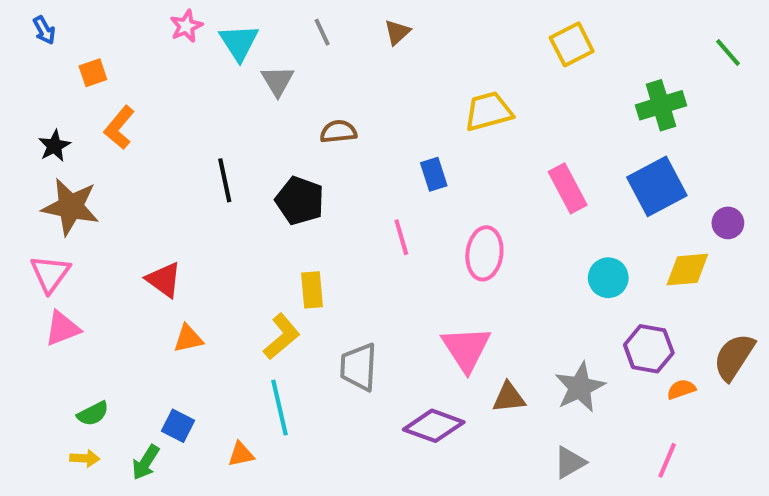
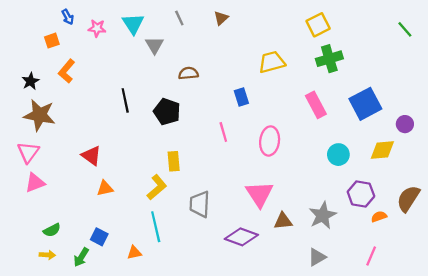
pink star: (186, 26) -> (97, 28), moved, turned 30
blue arrow: (44, 30) -> (68, 17), moved
green cross: (661, 105) -> (329, 59), moved

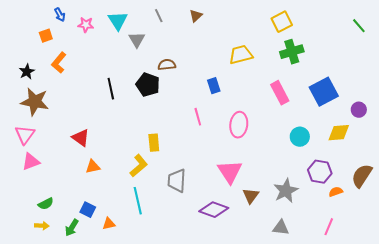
black pentagon: (167, 112) -> (148, 85), moved
brown triangle: (283, 221) -> (251, 196), turned -48
orange triangle: (134, 253) -> (109, 224), moved
gray triangle: (317, 257) -> (281, 228), turned 36

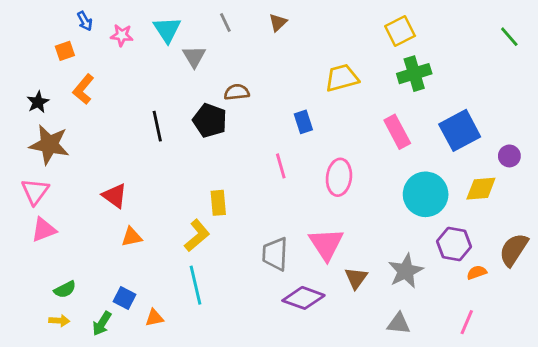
cyan circle: (300, 137) -> (426, 194), size x1.6
gray trapezoid: (177, 181) -> (275, 254), moved

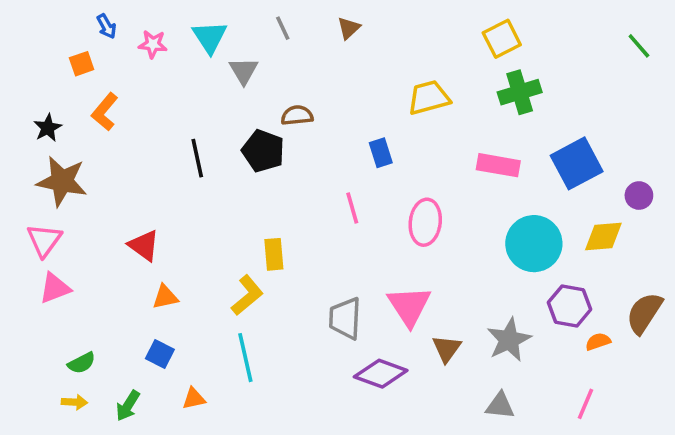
pink rectangle: (397, 132) -> (498, 165), turned -52
blue square: (125, 298) -> (160, 354), moved

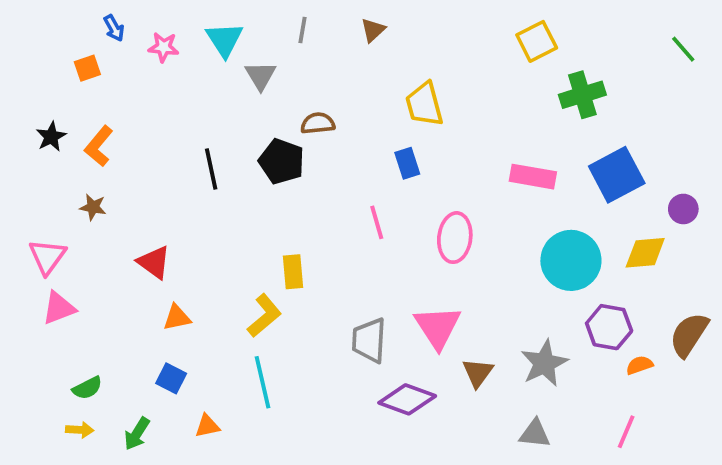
gray line: (283, 28) -> (302, 30), turned 35
green cross: (520, 92) -> (582, 95), moved
yellow trapezoid: (429, 98) -> (424, 104), moved, turned -90
orange L-shape: (105, 112) -> (99, 146), moved
brown star: (62, 181) -> (93, 207), moved, size x0.5

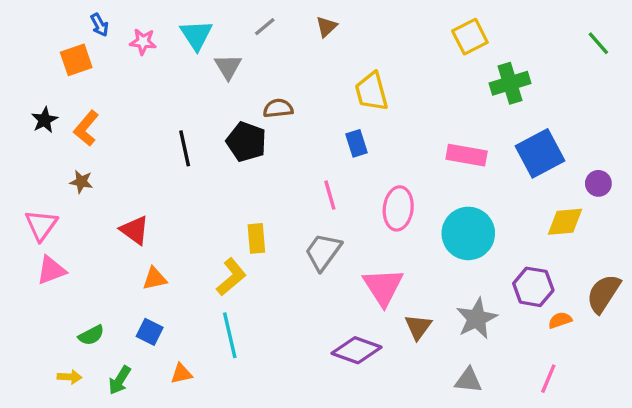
gray line: (302, 30) -> (265, 27), turned 40
orange square: (87, 68) -> (76, 60), size x1.4
cyan circle: (571, 260) -> (468, 233), moved
gray trapezoid: (369, 340) -> (323, 252), moved, turned 33
green semicircle: (87, 388) -> (91, 335), moved

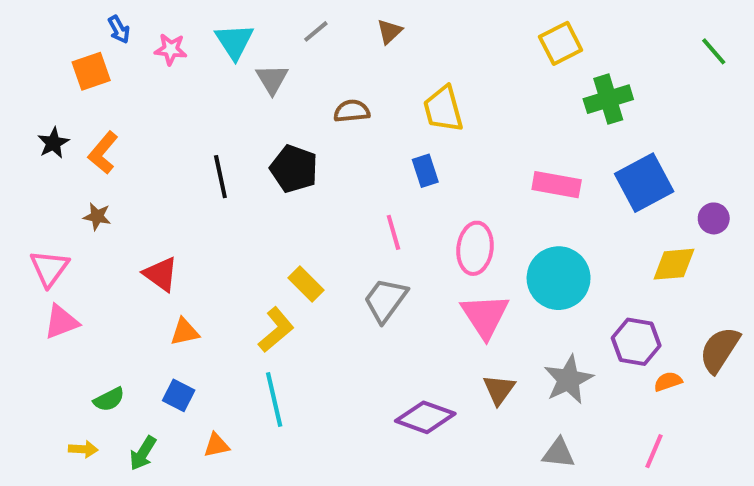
brown semicircle: (278, 108) -> (352, 111), moved
yellow rectangle: (256, 238) -> (306, 284), turned -40
pink triangle: (383, 287) -> (485, 316), moved

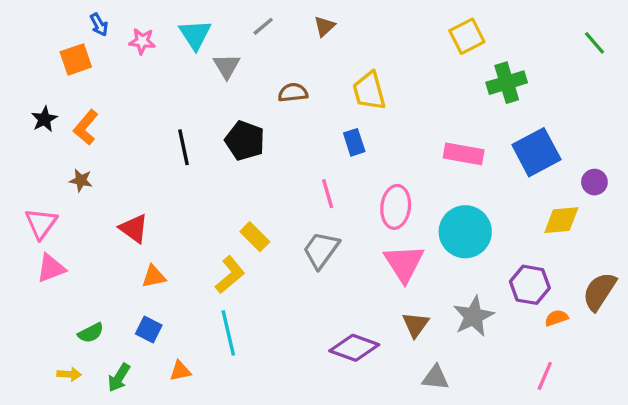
gray triangle: (559, 453) -> (435, 378), moved

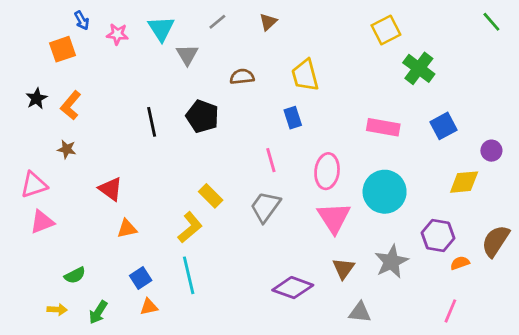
green line: (594, 43) -> (491, 22), moved
green cross: (507, 83) -> (419, 68), turned -36
blue square: (536, 152) -> (443, 126), size x0.7
pink triangle: (41, 223) -> (34, 185), turned 36
blue square: (149, 330) -> (141, 278), moved, turned 30

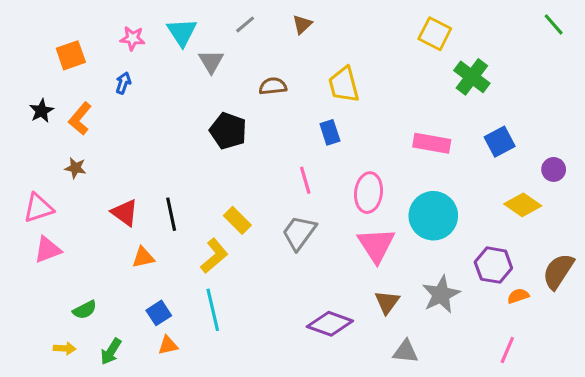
blue arrow: (82, 20) -> (123, 83), moved, turned -132
yellow square: (386, 30) -> (435, 34), turned -36
black line: (152, 122) -> (171, 214), moved
yellow diamond: (464, 182) -> (523, 205), turned 40

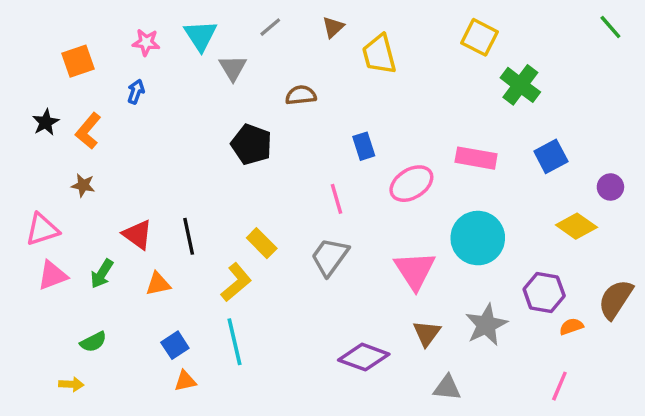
yellow trapezoid: (344, 85) -> (379, 54), moved
pink ellipse: (369, 193) -> (411, 184), moved, turned 51
green arrow: (111, 351) -> (102, 274), moved

